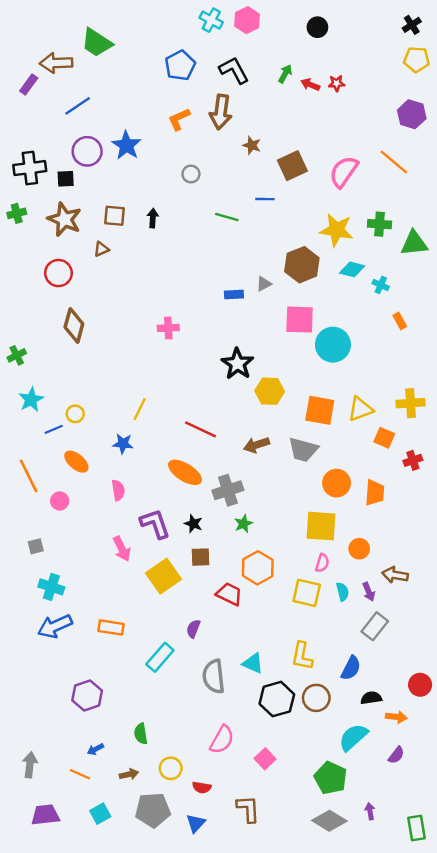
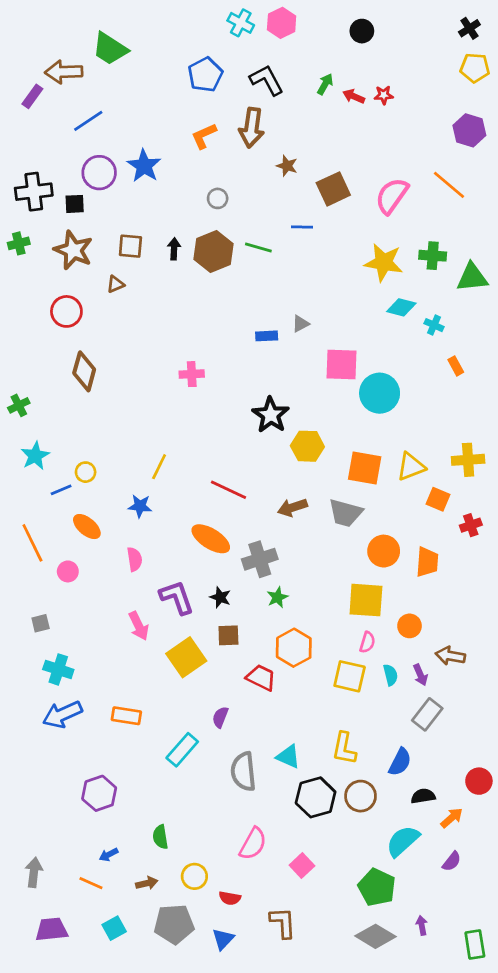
brown hexagon: (302, 265) -> (213, 252), moved
orange arrow: (396, 717) -> (452, 818), turned -48

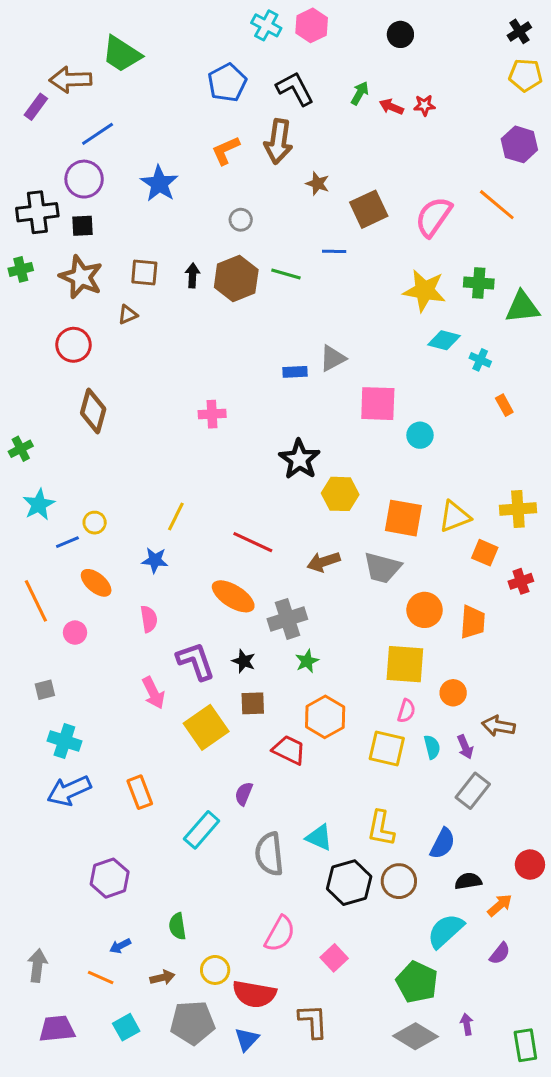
purple circle: (99, 173) -> (84, 179), moved
gray triangle: (301, 324) -> (333, 358), size x1.4
cyan circle: (380, 393) -> (420, 435), size x0.6
orange rectangle: (126, 716) -> (140, 792), turned 60
red semicircle: (230, 898) -> (254, 994), size x1.8

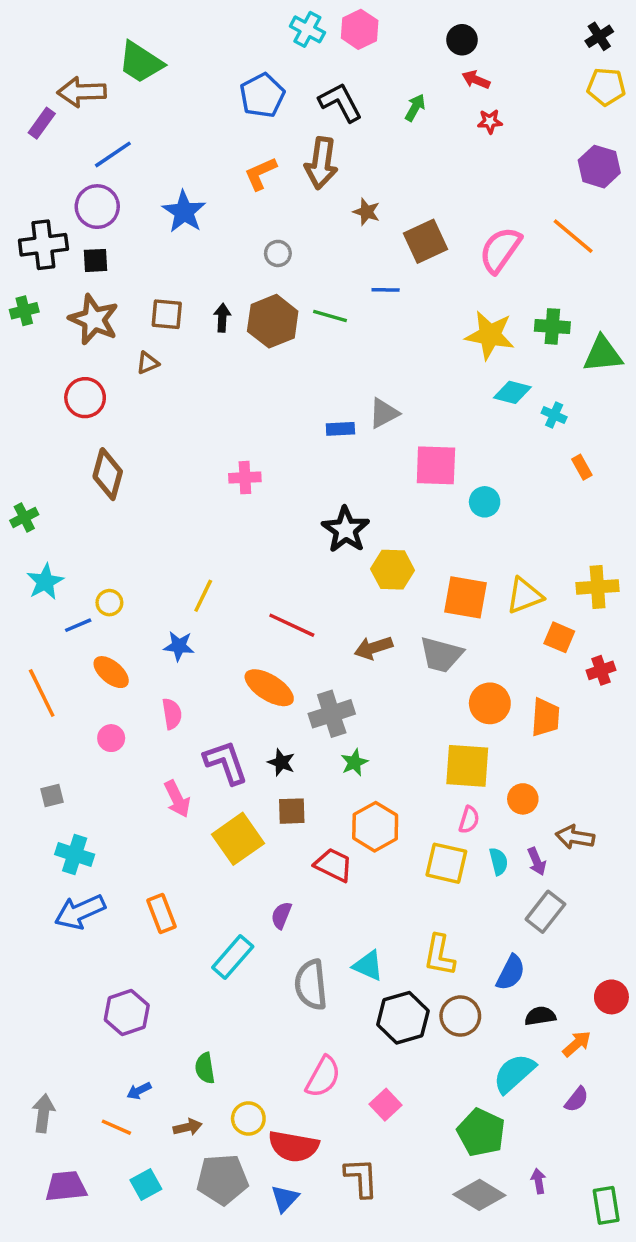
red arrow: (391, 107) -> (476, 80), moved
pink circle: (75, 633) -> (111, 738), moved

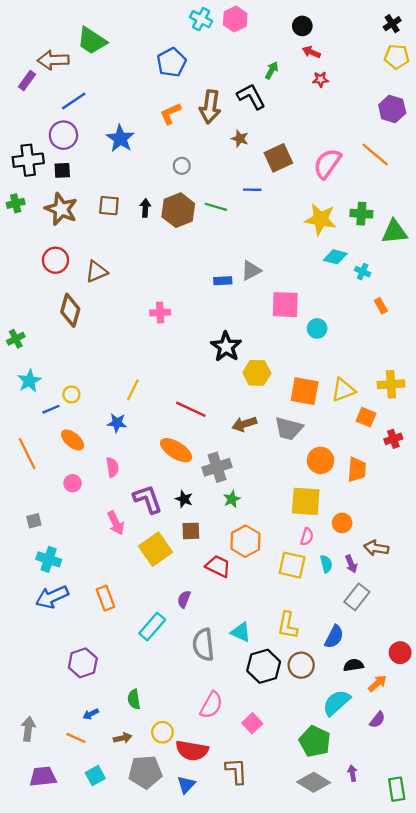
black L-shape: (340, 102) -> (251, 96), moved
brown triangle: (148, 363) -> (96, 272), moved, size x1.5

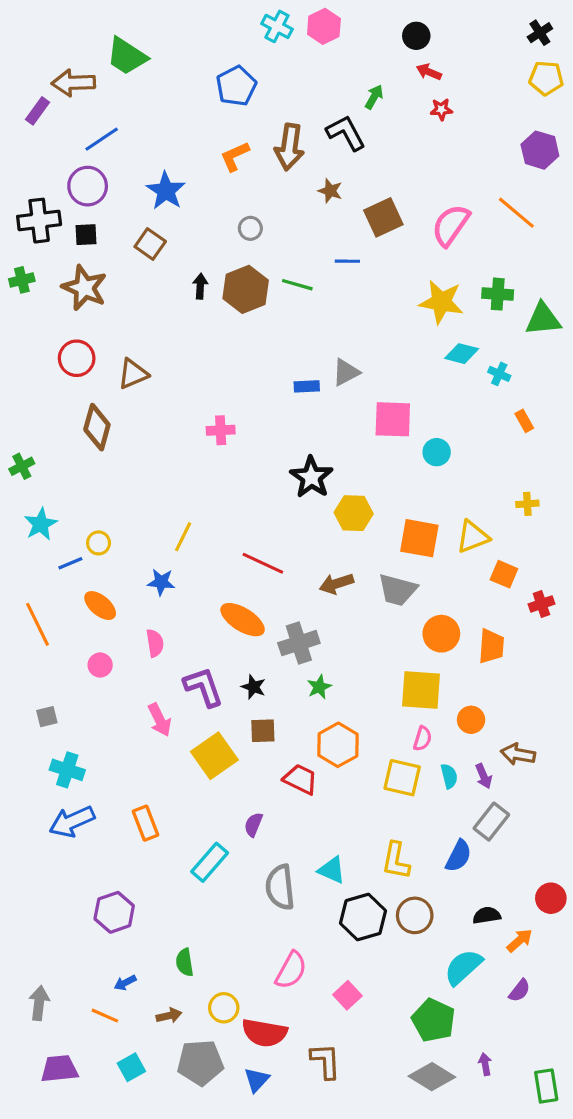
brown square: (109, 206) -> (150, 244), moved, turned 30
yellow cross: (391, 384) -> (527, 504), moved, size x0.6
blue semicircle: (334, 637) -> (459, 856), moved

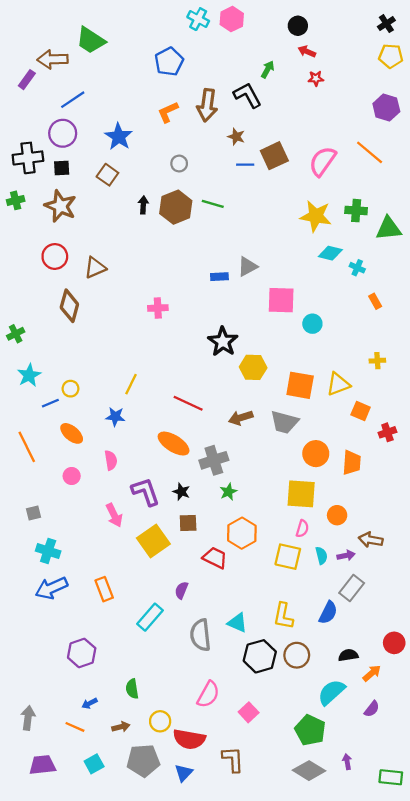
blue line: (347, 261) -> (245, 165), moved
purple arrow: (484, 776) -> (346, 556), turned -78
green rectangle: (546, 1086) -> (391, 777), turned -75

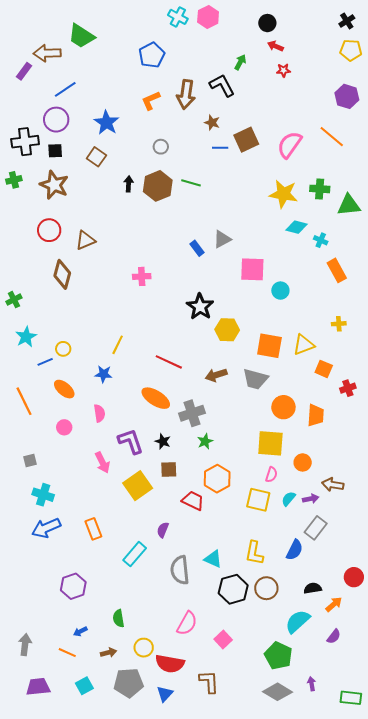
blue rectangle: (219, 277) -> (197, 248), turned 56
orange rectangle: (375, 301) -> (337, 270), size x1.6
cyan semicircle: (321, 556) -> (289, 499), turned -126

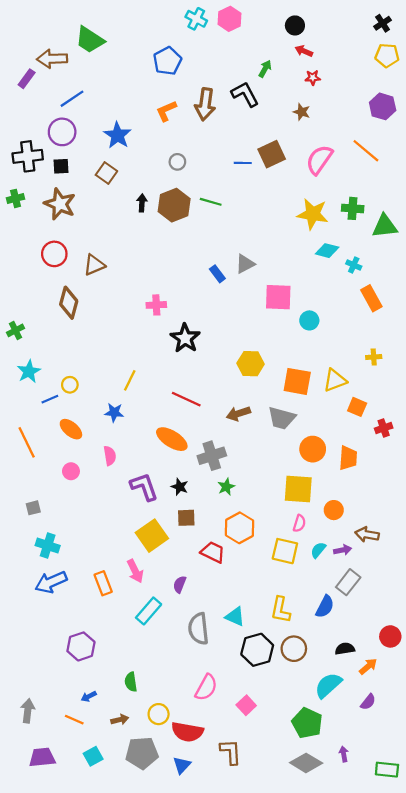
brown star: (212, 123) -> (302, 112), moved
black star: (200, 307) -> (185, 338), moved
pink arrow: (102, 462) -> (135, 571), moved

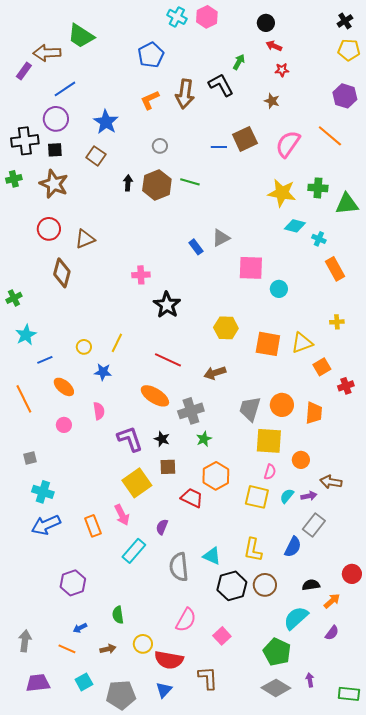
yellow circle: (70, 385) -> (84, 347), moved
orange square: (357, 407) -> (322, 367), turned 36
gray trapezoid: (282, 418) -> (250, 409), moved, turned 92
gray pentagon: (142, 753) -> (121, 695), moved

